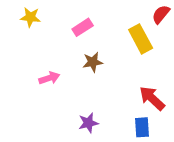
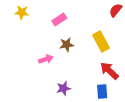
yellow rectangle: (141, 39) -> (101, 41), moved
pink arrow: (49, 78) -> (46, 59), moved

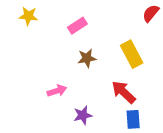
pink arrow: (46, 59) -> (57, 91), moved
red arrow: (109, 71) -> (124, 92), moved

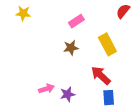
pink rectangle: (77, 26) -> (76, 21), moved
pink arrow: (57, 91) -> (46, 89), moved

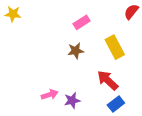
yellow star: (23, 13) -> (13, 14), moved
blue rectangle: (109, 98) -> (116, 104), turned 56

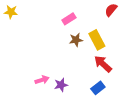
brown star: (76, 51) -> (76, 40), moved
red arrow: (108, 80) -> (103, 64), moved

